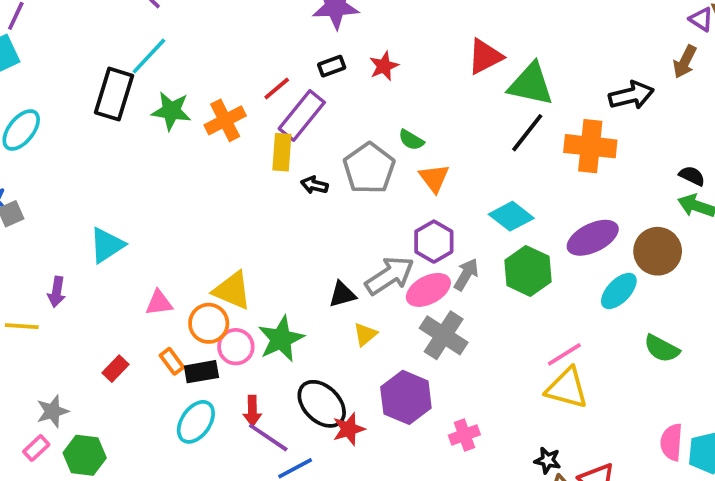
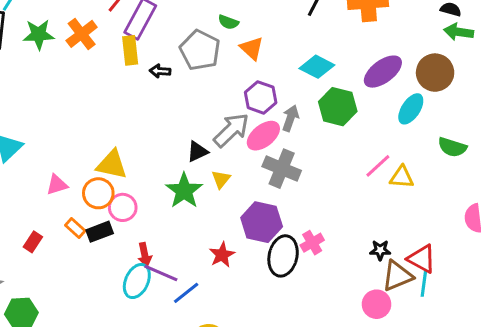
green star: (281, 339) -> (184, 191), moved
yellow triangle: (567, 388) -> (402, 177), moved, size x0.7
black ellipse: (322, 404) -> (283, 256), moved, turned 69
cyan ellipse: (196, 422) -> (137, 281), moved

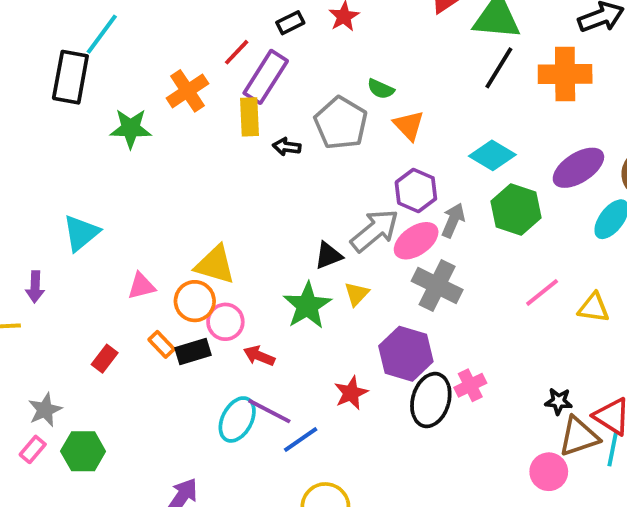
green star: (39, 34) -> (131, 128), moved
pink line: (378, 166) -> (542, 292), moved
red arrow: (145, 255) -> (259, 356), moved, turned 120

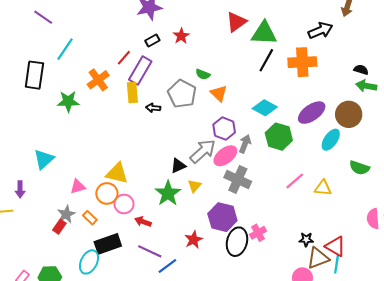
cyan line: (102, 34) -> (65, 49), moved
black rectangle: (193, 351) -> (108, 244), moved, size x1.4
gray star: (45, 410) -> (66, 214), moved
cyan ellipse: (237, 419) -> (89, 262), moved

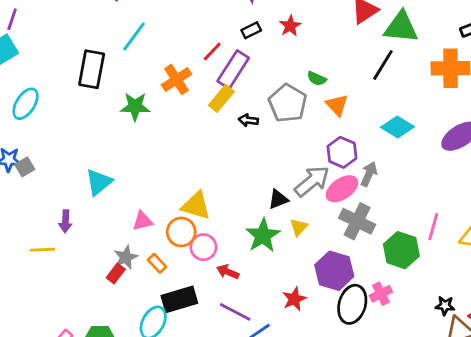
black line: (266, 60) -> (383, 65), moved
yellow rectangle: (132, 92) -> (221, 98), turned 42
green hexagon: (279, 137) -> (401, 250), moved
pink line: (295, 181) -> (433, 227), turned -36

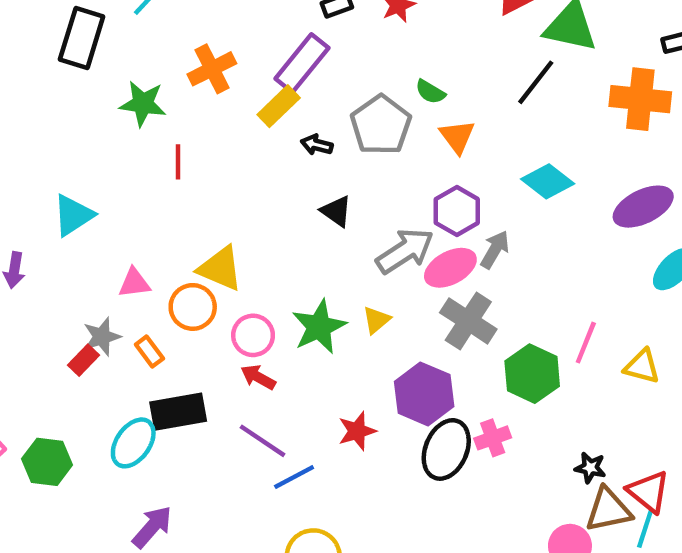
red line: (212, 51) -> (178, 162), moved, turned -50
black triangle: (278, 199) -> (336, 211), moved, turned 50
pink circle: (203, 247) -> (253, 335), moved

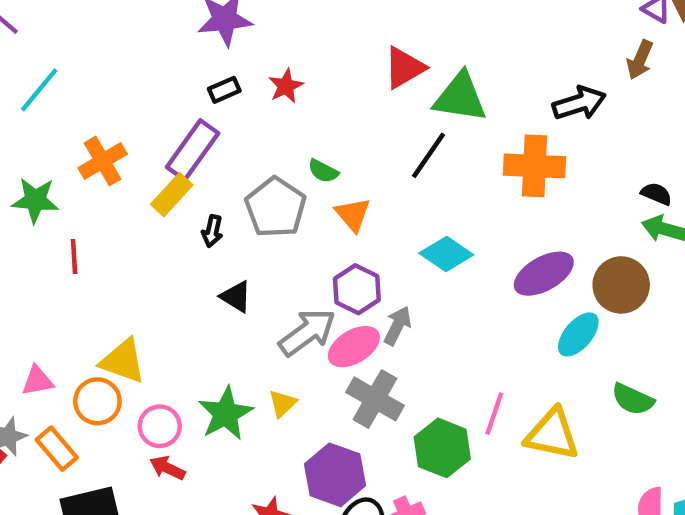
black arrow: (317, 145) -> (212, 231), turned -88
orange rectangle: (149, 351) -> (57, 449), size x1.4
yellow triangle: (642, 366) -> (552, 434), size x1.5

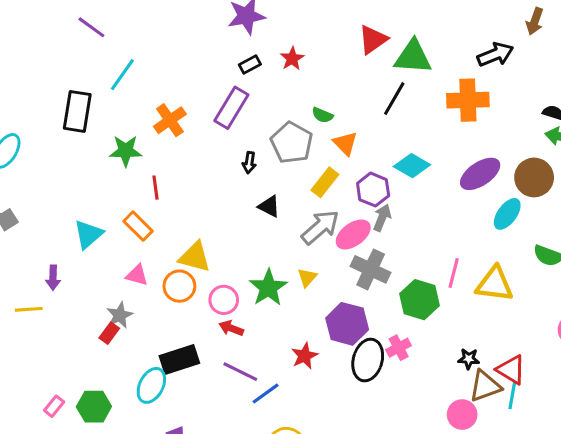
yellow rectangle: (172, 195) -> (325, 182), moved
purple hexagon: (357, 289) -> (373, 190), moved
pink triangle: (37, 381) -> (137, 275), turned 30
orange rectangle: (57, 449) -> (138, 226), moved

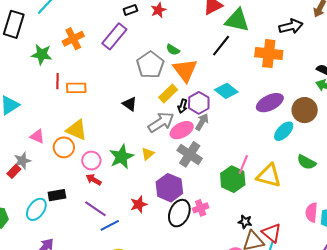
orange triangle: (345, 143) -> (185, 70), size x1.5
black arrow: (249, 163) -> (183, 106), moved
orange rectangle: (138, 226) -> (76, 88), moved, turned -54
green hexagon: (420, 300) -> (233, 179), moved
black rectangle: (179, 360) -> (57, 195), size x0.7

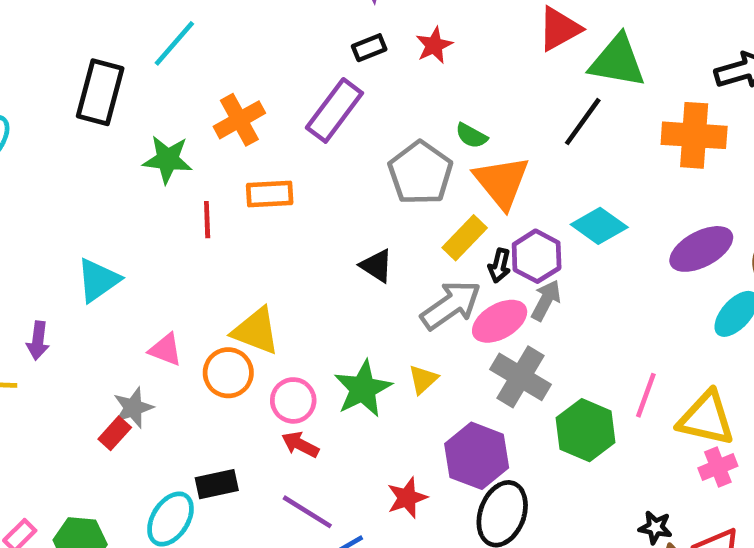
orange rectangle: (76, 88) -> (270, 194), moved
green hexagon: (233, 179) -> (586, 430), moved
pink cross: (201, 208) -> (718, 467), moved

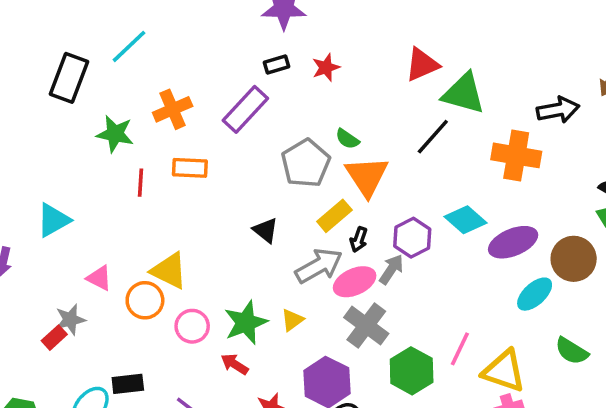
cyan diamond: (599, 226) -> (465, 220), moved
purple hexagon: (537, 256) -> (412, 238), moved
red arrow: (300, 445) -> (235, 364), moved

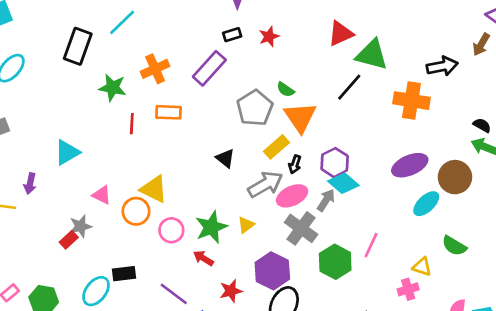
cyan diamond: (465, 220) -> (343, 183), moved
gray arrow: (391, 269) -> (326, 200), moved
yellow triangle: (504, 371) -> (422, 267), moved, size x0.6

